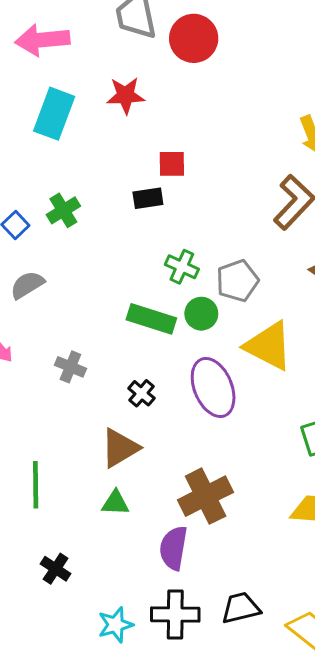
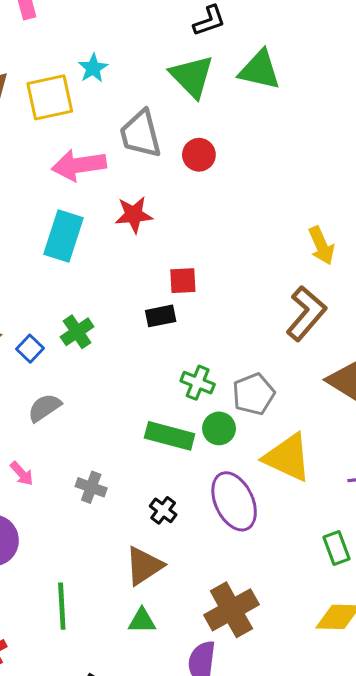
red circle: (194, 38) -> (199, 155), size x0.7
pink arrow: (42, 40) -> (79, 165), moved

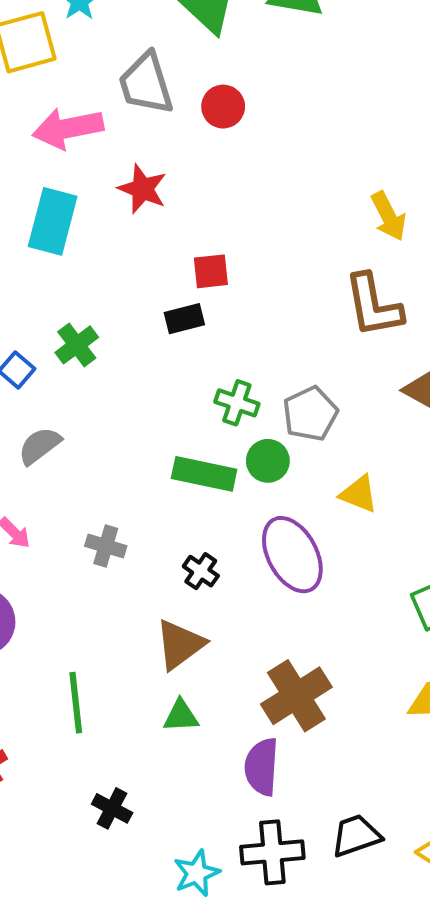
red star: (134, 215) -> (143, 189), turned 30
brown L-shape: (306, 313) -> (373, 305), turned 132
yellow triangle: (287, 457) -> (359, 494), size x0.6

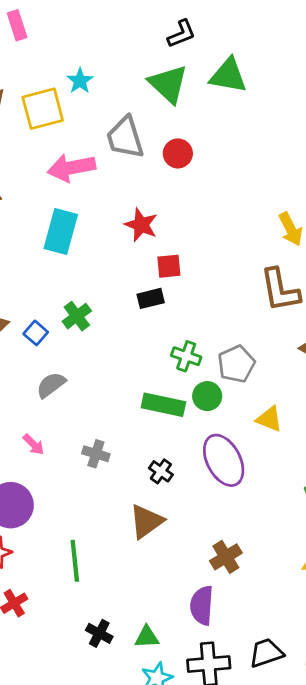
red star: (143, 189) -> (141, 225), moved
brown cross: (296, 696) -> (226, 557), size x0.7
green triangle: (181, 716) -> (147, 637), moved

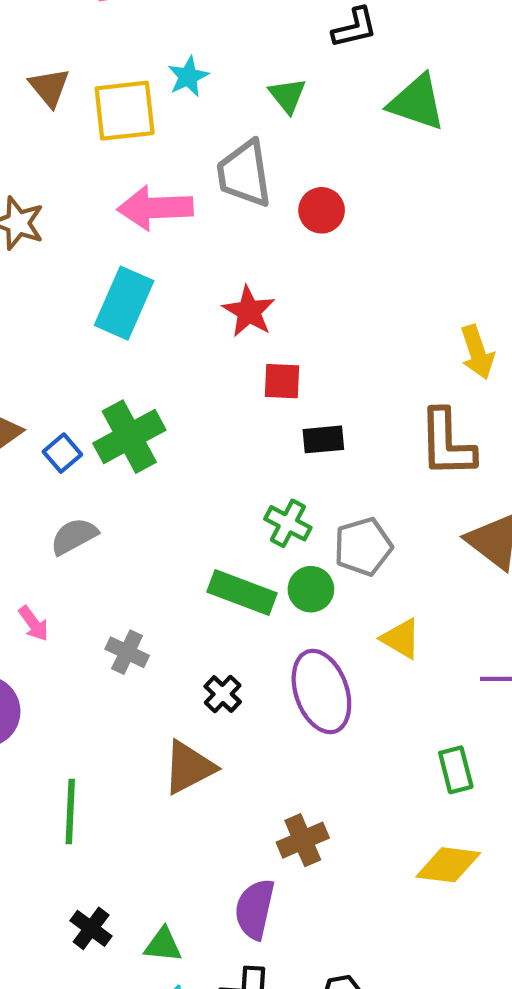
green triangle: (168, 84) -> (288, 95), moved, size x0.6
black rectangle: (151, 298) -> (323, 439), moved
green cross: (77, 316) -> (129, 437), size x1.5

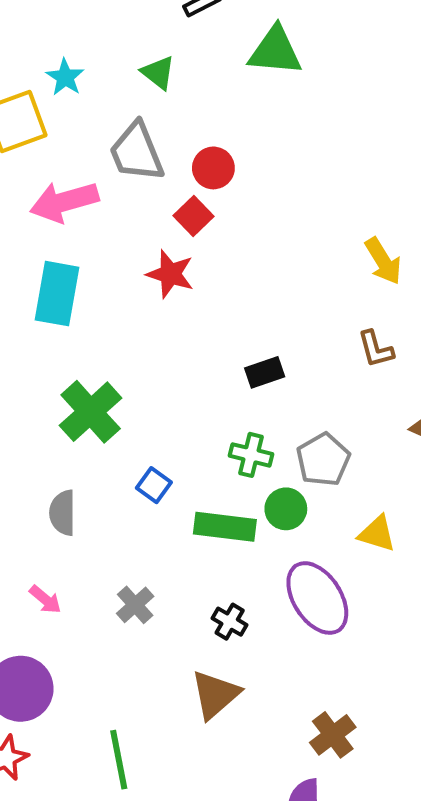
red square: (282, 381) -> (193, 216), moved, turned -33
brown L-shape: (447, 443) -> (376, 349), size x0.6
blue square: (62, 453) -> (154, 485), moved
gray semicircle: (74, 536) -> (63, 513), turned -48
gray cross: (127, 652) -> (135, 605), turned 36

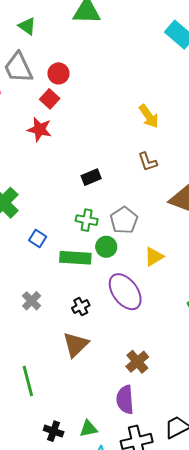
yellow triangle: (377, 534) -> (154, 257), turned -45
black cross: (230, 622) -> (81, 307), turned 36

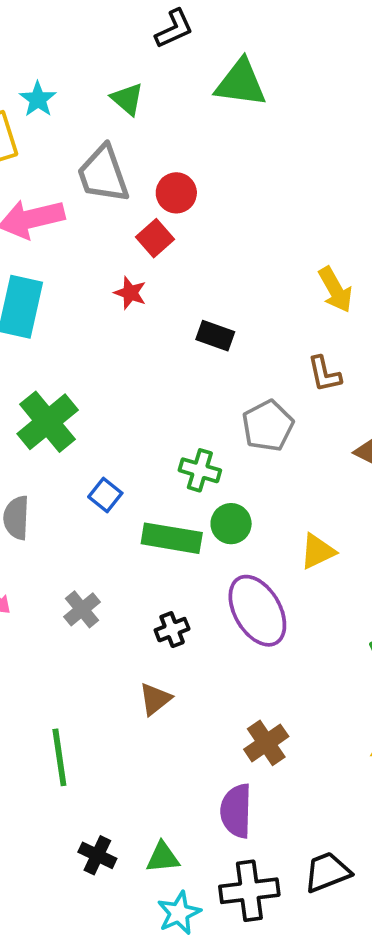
red star: (40, 129) -> (130, 293), size x0.7
black rectangle: (91, 177) -> (215, 336), moved, turned 36
gray pentagon: (124, 220) -> (268, 426), moved
brown triangle: (76, 345) -> (155, 699), size x0.7

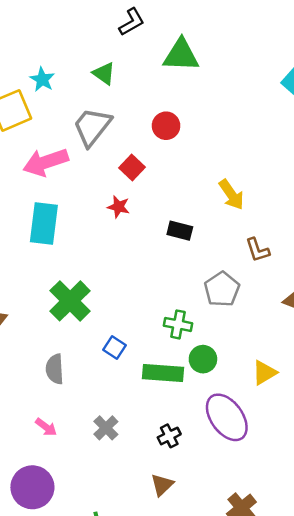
gray trapezoid: (103, 174) -> (92, 127), turned 63
red circle: (176, 193) -> (166, 126), moved
yellow arrow: (335, 290) -> (231, 195), moved

